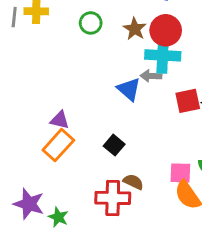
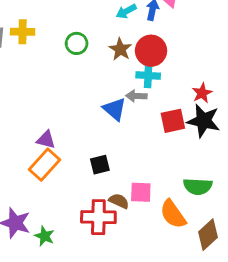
cyan cross: (163, 55) -> (148, 76), size x0.7
black square: (114, 145) -> (100, 165), turned 36
pink square: (180, 173) -> (141, 192), moved

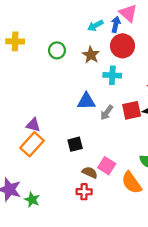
red circle: (151, 51) -> (123, 46), moved
gray arrow: (136, 96) -> (107, 113), moved, turned -56
blue triangle: (115, 109) -> (86, 101), turned -42
pink square: (141, 192) -> (107, 166), turned 30
red cross: (98, 217) -> (84, 192), moved, size x0.6

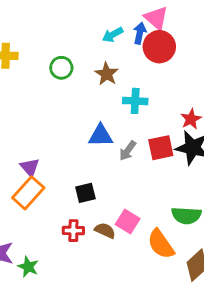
red circle: (123, 46) -> (159, 47), moved
purple triangle: (33, 125) -> (30, 167), turned 35
red cross: (84, 192) -> (73, 231), moved

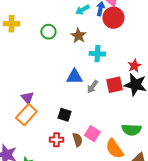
black square: (85, 193) -> (64, 115), turned 32
brown semicircle: (105, 231) -> (77, 140), turned 48

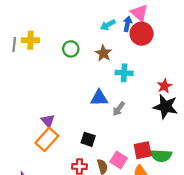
red square: (114, 85) -> (143, 150), moved

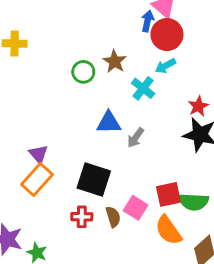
cyan arrow: (108, 25) -> (165, 66), moved
green circle: (71, 49) -> (83, 72), moved
cyan cross: (124, 73) -> (143, 88), turned 35
black square: (88, 139) -> (94, 179), size x1.6

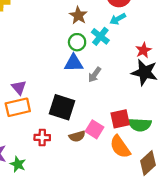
green circle: (83, 72) -> (77, 42), moved
orange rectangle: (37, 179) -> (18, 107), turned 35
red cross: (82, 217) -> (42, 137), moved
brown semicircle: (113, 217) -> (77, 136), turned 91

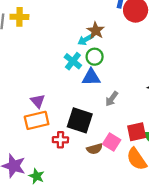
cyan arrow: (118, 19) -> (85, 40), moved
cyan cross: (100, 36) -> (73, 61), moved
gray arrow: (95, 75) -> (112, 99), moved
red cross: (42, 137) -> (60, 140), moved

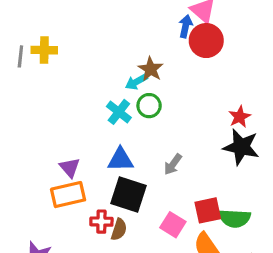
blue triangle: (91, 77) -> (120, 160), moved
brown semicircle: (95, 149) -> (119, 229), moved, turned -56

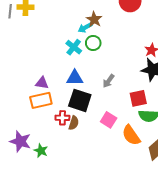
purple triangle: (70, 168) -> (42, 83), turned -40
red square: (208, 210) -> (138, 98), moved

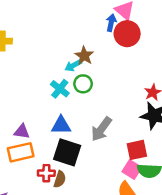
gray arrow: (109, 81) -> (101, 129), size x1.5
pink square: (109, 120) -> (132, 169), moved

